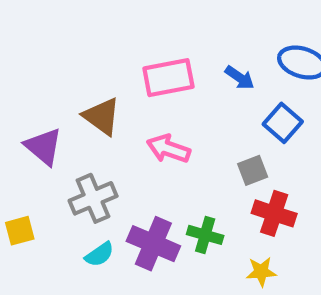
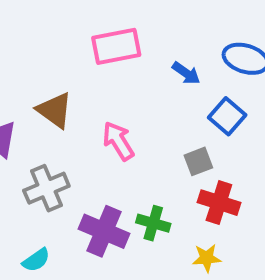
pink rectangle: (168, 78) -> (116, 46), moved
pink arrow: (168, 149) -> (118, 141), turned 39
cyan semicircle: (99, 254) -> (36, 260), moved

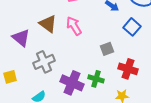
pink arrow: (118, 141) -> (74, 26), moved
gray square: (198, 161) -> (107, 49), moved

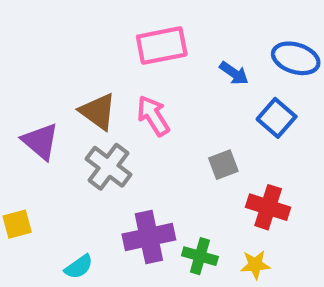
gray cross: (44, 62) -> (109, 167), moved, turned -30
green cross: (96, 79) -> (200, 256), moved
purple cross: (72, 83) -> (149, 237), turned -35

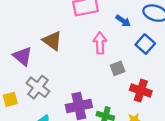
pink arrow: (153, 116) -> (100, 43), moved, turned 30
gray cross: (109, 167) -> (38, 87), moved

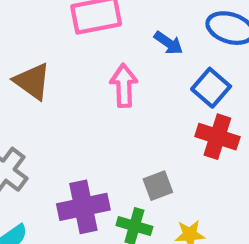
gray square: (118, 68) -> (158, 186), moved
red cross: (141, 91) -> (217, 137), moved

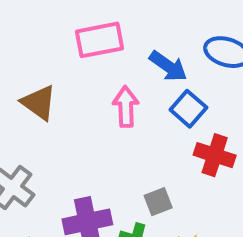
blue arrow: (169, 43) -> (168, 66), size x1.4
blue square: (211, 88) -> (188, 109), moved

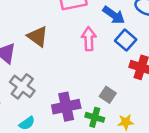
gray square: (158, 202) -> (108, 95), turned -35

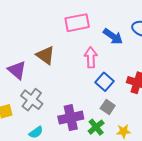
blue square: (126, 40) -> (105, 82), moved
green cross: (95, 117) -> (96, 127), turned 35

